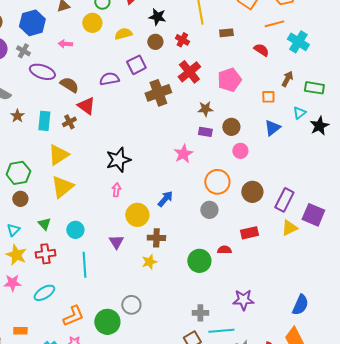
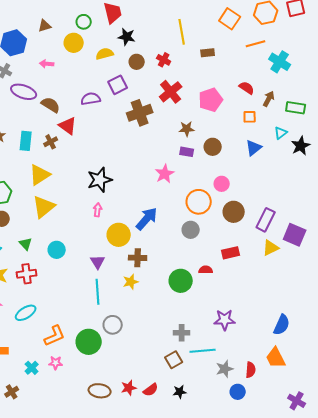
black star: (157, 17) -> (127, 37), moved
red semicircle: (261, 50) -> (247, 88), moved
pink circle: (240, 151) -> (222, 184), moved
blue arrow: (165, 199) -> (147, 219), size x1.4
cyan line: (84, 265) -> (98, 292), moved

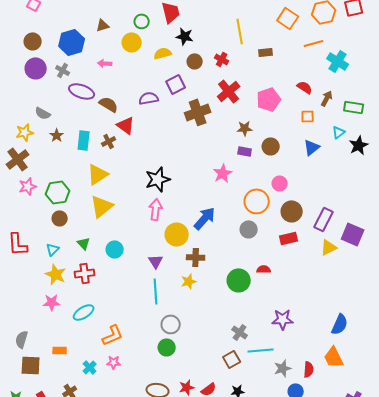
pink arrow: (98, 210) -> (156, 209), size x1.5
red rectangle: (231, 253) -> (289, 238), moved
gray cross: (182, 333) -> (240, 332), turned 35
green circle: (89, 342) -> (167, 347), moved, size x0.7

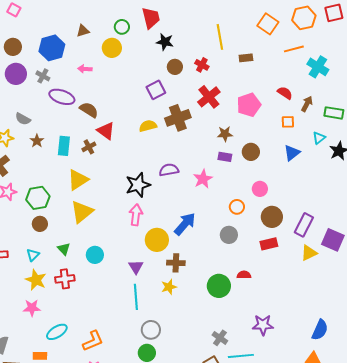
yellow semicircle: (163, 53) -> (148, 126), moved
purple semicircle: (149, 98) -> (169, 170), moved
orange circle: (257, 201) -> (237, 207), size x0.6
cyan ellipse: (84, 312) -> (57, 332), moved

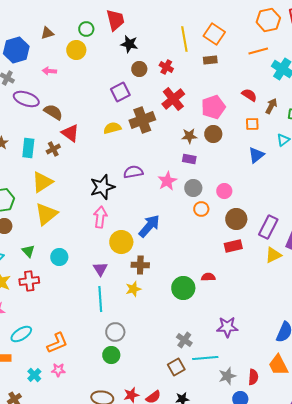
orange square: (268, 24) -> (214, 34), moved
brown circle: (251, 152) -> (213, 134), moved
gray circle: (229, 235) -> (193, 188), moved

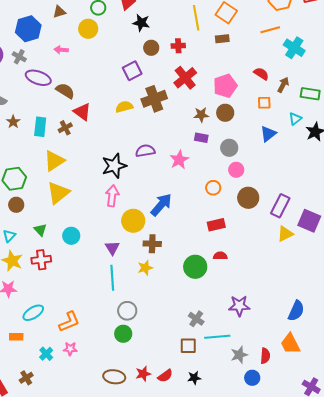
red cross: (166, 67) -> (178, 46), turned -32
gray circle: (193, 188) -> (229, 148), moved
red rectangle: (233, 246) -> (216, 225), moved
brown square: (176, 367) -> (188, 346), turned 30

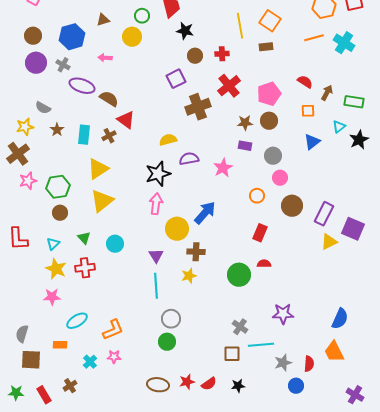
cyan cross: (294, 48) -> (344, 43), moved
yellow semicircle: (124, 107) -> (168, 140), moved
red rectangle: (216, 225) -> (260, 233), turned -54

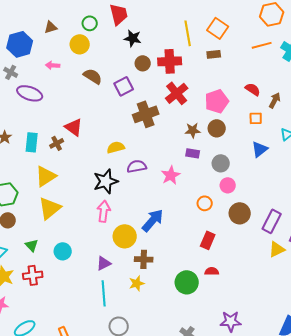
red cross: (222, 54) -> (170, 61), size x1.6
brown semicircle: (109, 99) -> (93, 76), moved
purple triangle: (156, 256) -> (104, 263), turned 35

